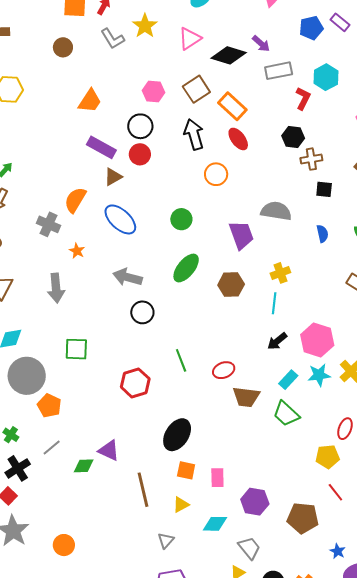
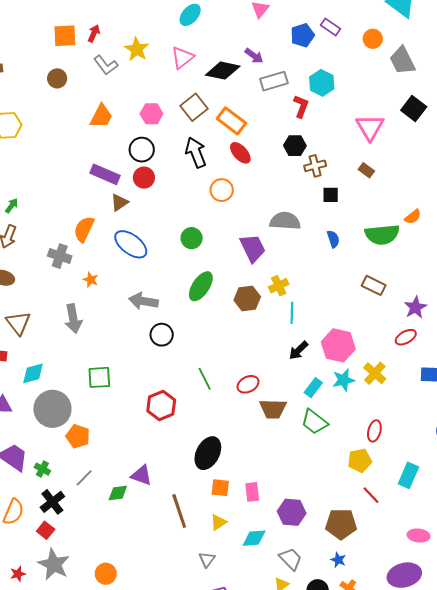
orange trapezoid: (90, 101) -> (101, 116), moved
yellow cross: (280, 273) -> (279, 286), moved
blue star: (338, 551) -> (338, 560), moved

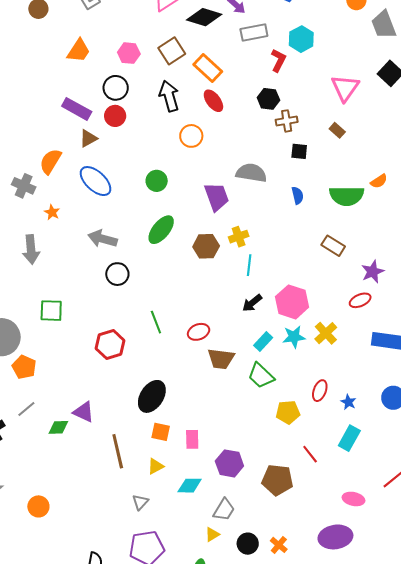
yellow pentagon: (360, 460) -> (288, 412), moved
gray trapezoid: (291, 559) -> (224, 510), turned 70
blue star: (338, 560) -> (348, 402), moved

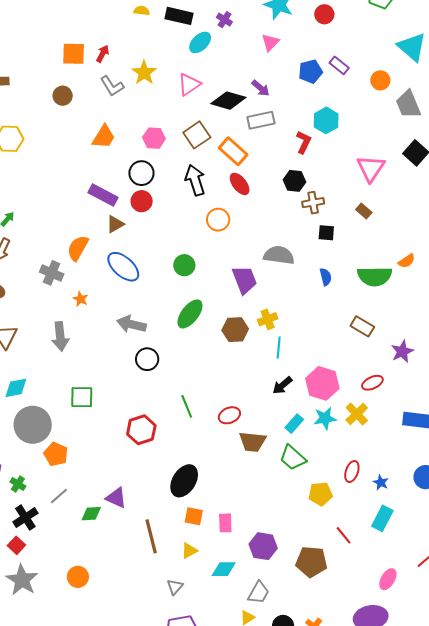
gray rectangle: (254, 33) -> (261, 120), moved
red ellipse: (360, 300) -> (372, 383), moved
pink ellipse: (353, 499) -> (388, 579), turned -70
orange circle: (38, 506) -> (78, 577), moved

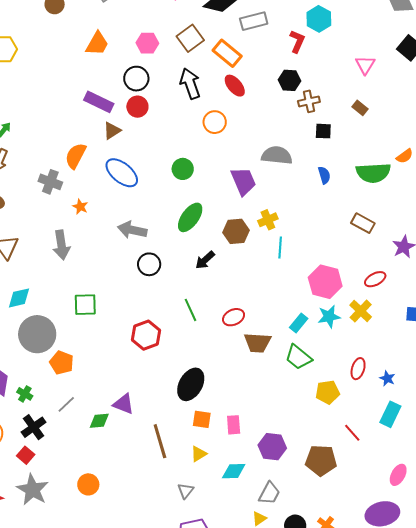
pink triangle: (371, 168) -> (365, 65), size x0.7
black arrow: (282, 385) -> (205, 260), moved

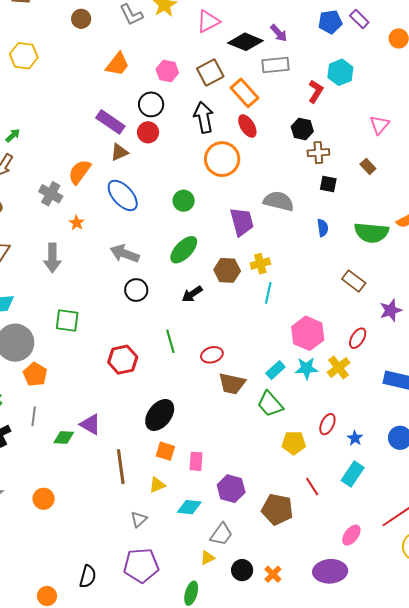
orange circle: (215, 122) -> (222, 159), size x1.5
red ellipse: (375, 279) -> (358, 338), turned -40
gray line: (66, 404) -> (34, 416), turned -48

